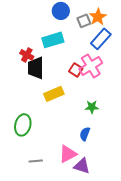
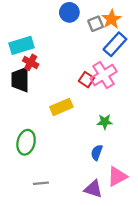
cyan rectangle: (53, 40) -> (21, 45), moved
black trapezoid: (36, 68) -> (20, 80), moved
pink triangle: (68, 154) -> (117, 176), moved

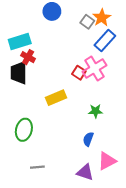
blue circle: (69, 12) -> (52, 11), moved
gray square: (96, 24) -> (87, 22), turned -32

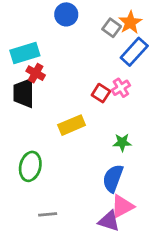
pink cross: (94, 69) -> (121, 88), size x0.6
blue semicircle: (88, 139) -> (113, 178), size x1.5
pink triangle: (107, 161) -> (122, 206), moved

